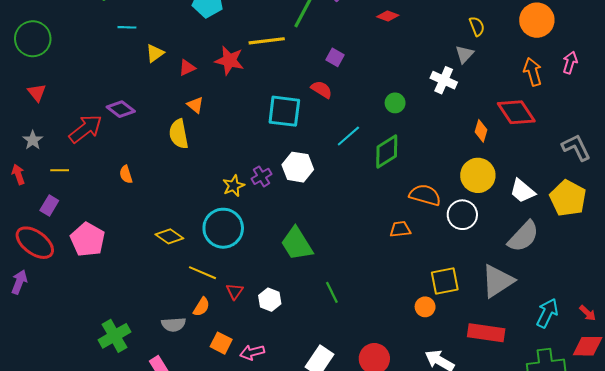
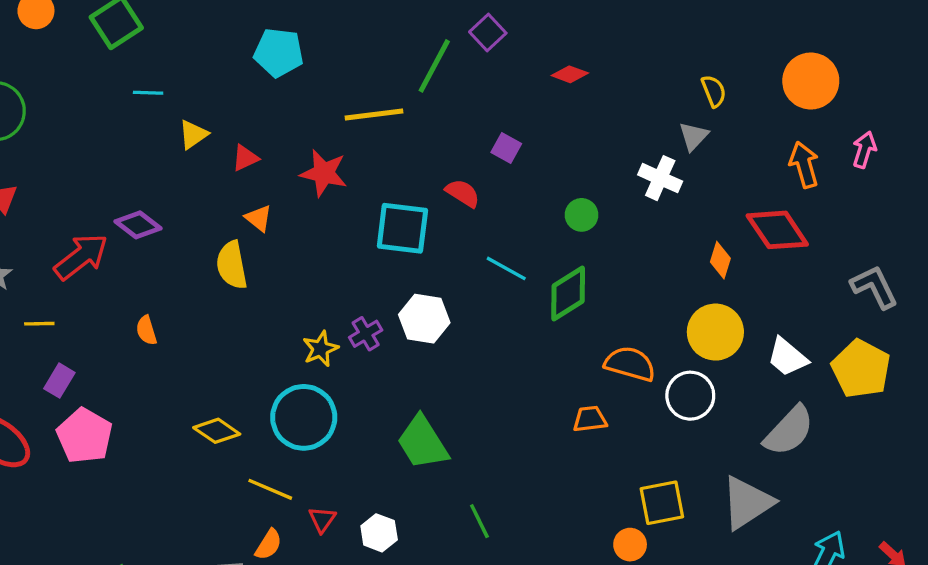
purple square: (335, 57) -> (506, 148), moved
red star: (229, 60) -> (324, 173), moved
cyan line: (348, 136) -> (506, 268), turned 70
purple rectangle: (49, 205) -> (59, 381), moved

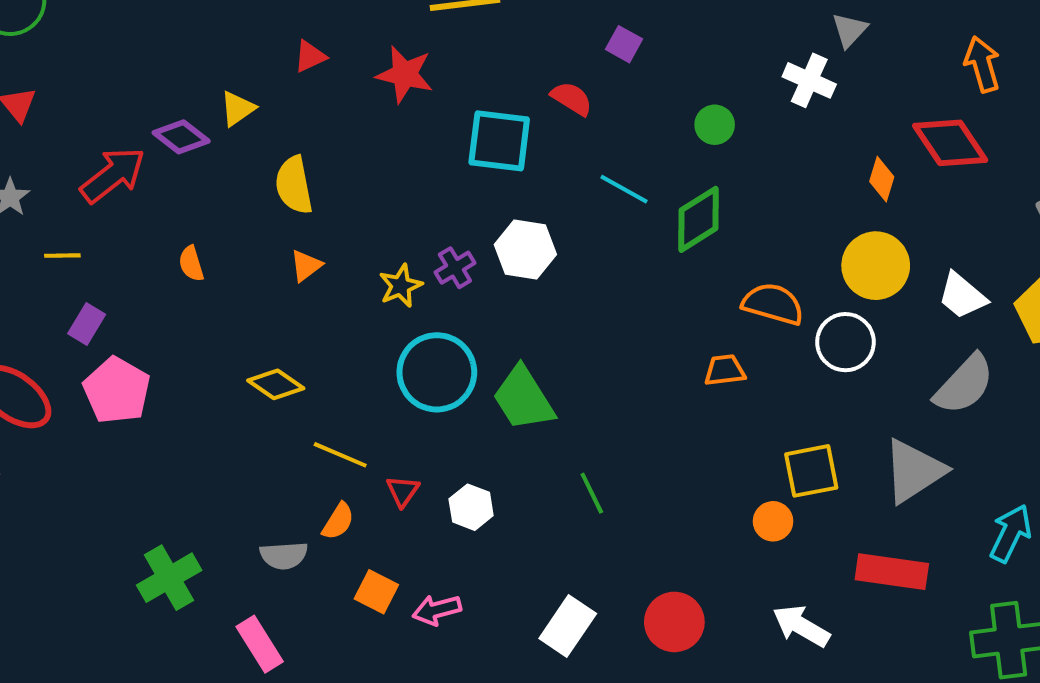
yellow triangle: (193, 135) -> (238, 109), moved
orange triangle: (259, 218) -> (306, 266), moved, turned 44
cyan circle: (304, 417) -> (437, 372), moved

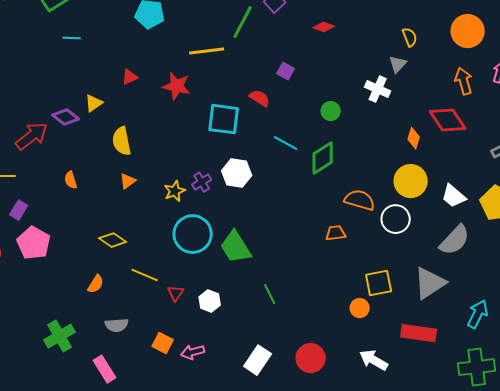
orange semicircle: (338, 521) -> (96, 284), moved

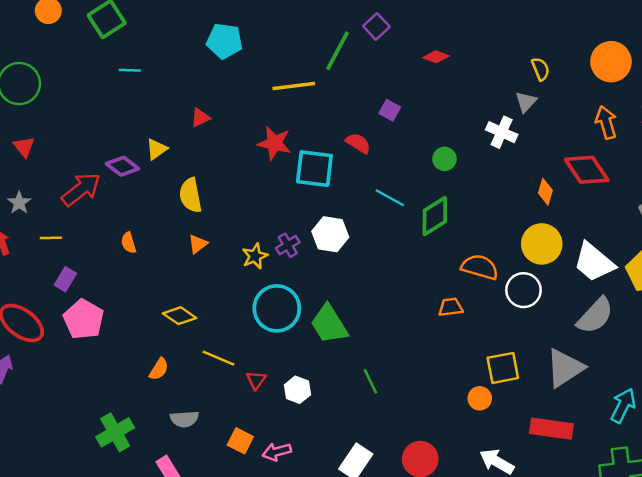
red star: (177, 86) -> (274, 143), moved
white trapezoid: (454, 196) -> (594, 262), size x1.4

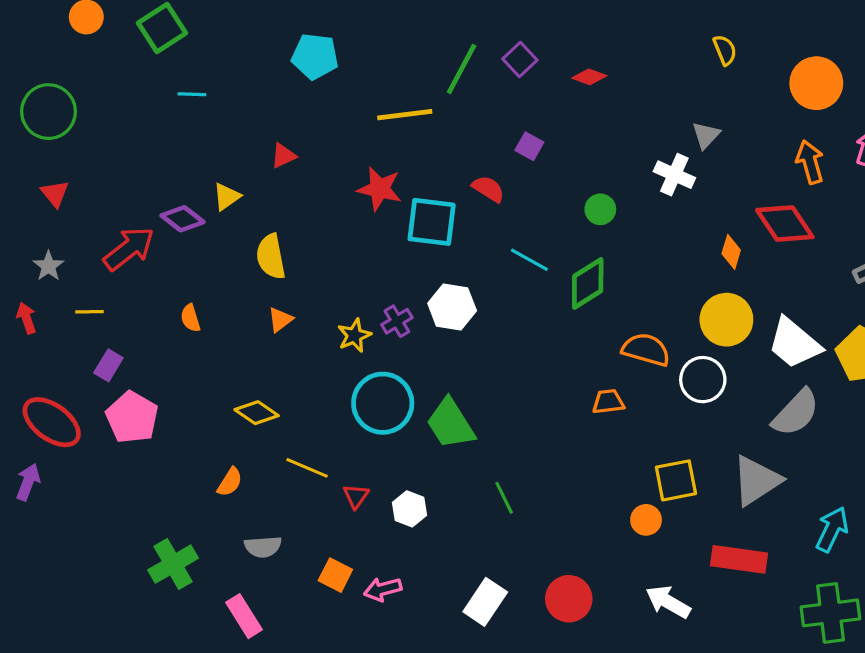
purple square: (376, 26) -> (520, 60), moved
yellow semicircle: (541, 69) -> (725, 50), moved

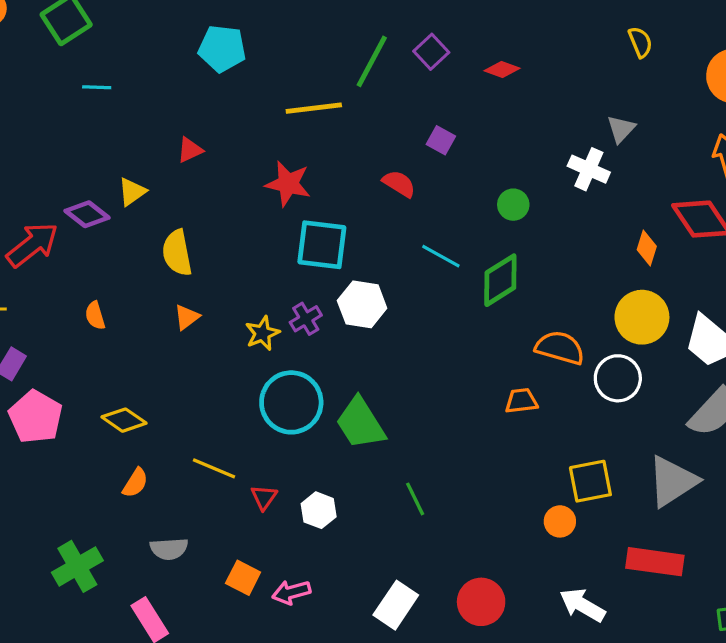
cyan square: (432, 222) -> (322, 245), moved
yellow diamond: (257, 413) -> (124, 420), moved

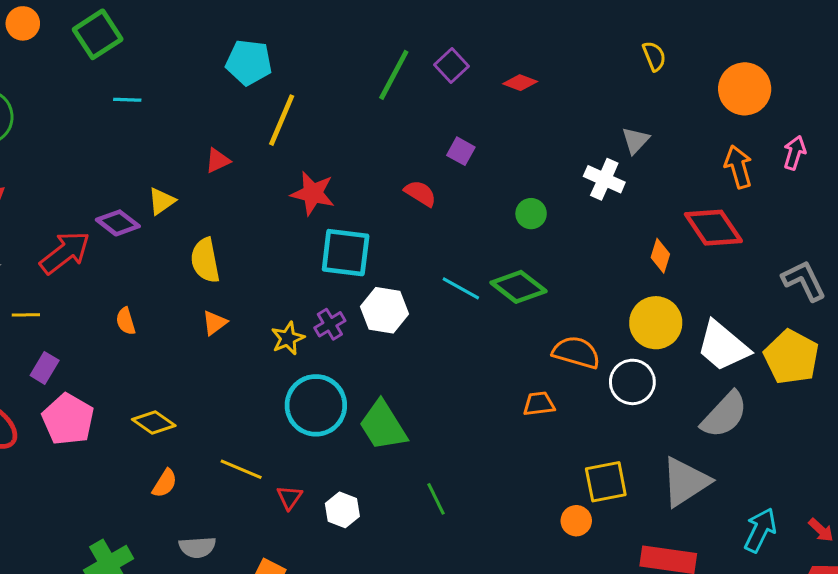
yellow line: (314, 108) -> (282, 120), moved, turned -60
cyan line: (441, 256) -> (461, 288), moved
green diamond: (500, 280) -> (519, 287), turned 70

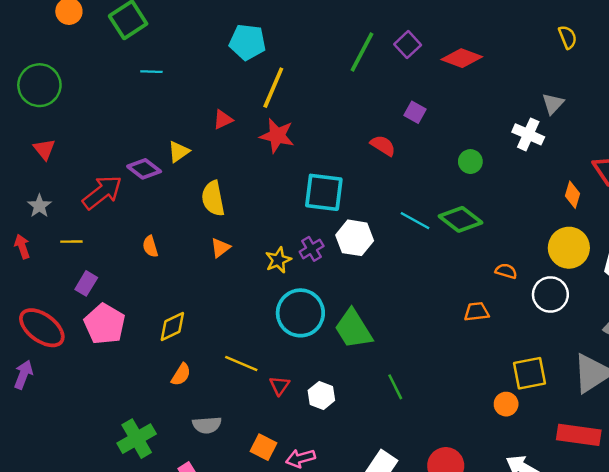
red diamond: (520, 83) -> (462, 58), size x1.5
red star: (313, 193) -> (277, 136), moved
orange semicircle: (576, 352) -> (506, 271), size x0.6
yellow diamond: (154, 422) -> (172, 327), turned -60

